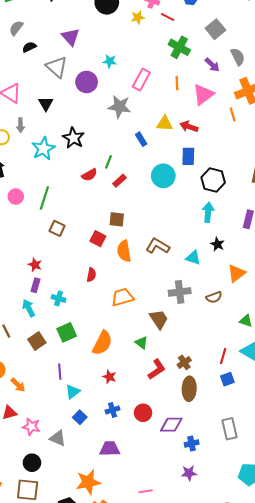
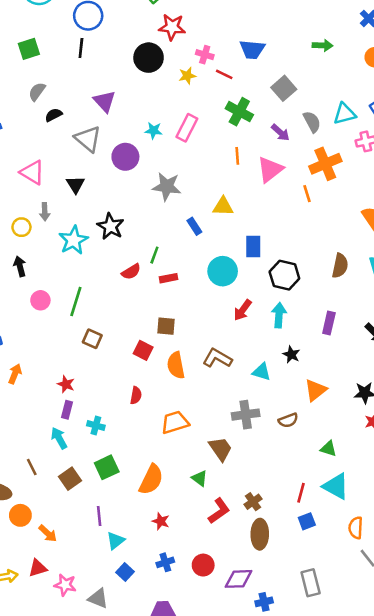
pink rectangle: (141, 80) -> (187, 128), moved
red arrow: (189, 127) -> (243, 310), moved, turned -72
red rectangle: (120, 181) -> (169, 278), turned 32

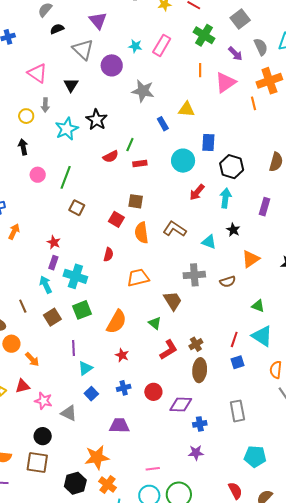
cyan cross: (96, 425) -> (75, 276), size x1.6

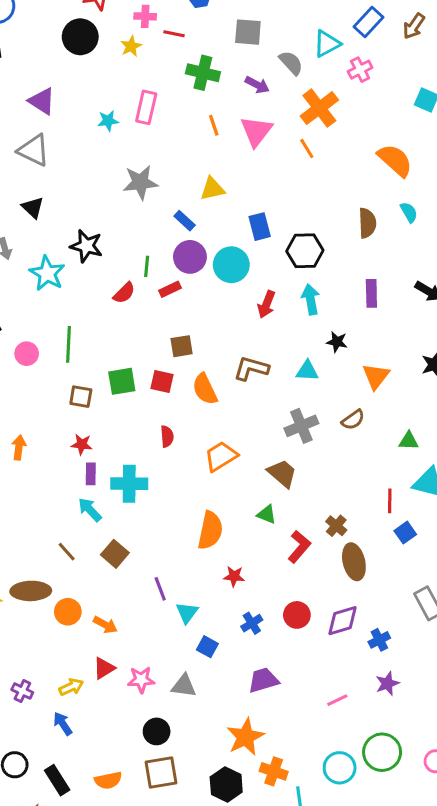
gray square: (240, 19) -> (248, 32), turned -30
purple circle: (112, 65) -> (190, 257), moved
brown square: (77, 208) -> (81, 397), moved
green square: (82, 310) -> (122, 381), moved, turned 30
pink line: (153, 469) -> (337, 700), moved

